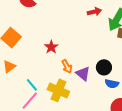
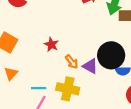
black circle: (104, 67) -> (111, 55), size x1.6
cyan line: (32, 85) -> (39, 88), turned -40

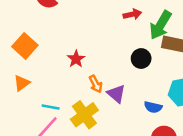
black circle: (111, 55) -> (141, 59), moved, size x0.6
yellow cross: (68, 89) -> (84, 115), turned 30

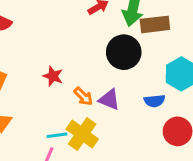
black circle: (141, 59) -> (124, 52), size x1.5
cyan line: (51, 107) -> (57, 135), moved

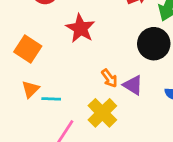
red star: (53, 76) -> (80, 28), moved, size x1.5
cyan line: (57, 135) -> (51, 99), moved

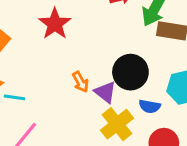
black circle: (154, 44) -> (130, 72), moved
yellow cross: (102, 113) -> (117, 124), moved

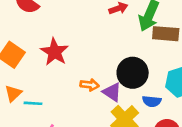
red star: (55, 24) -> (54, 52), moved
orange arrow: (80, 82) -> (90, 85), turned -48

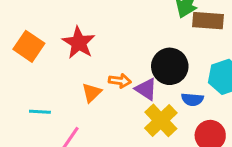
orange triangle: (13, 93) -> (92, 93), moved
cyan line: (33, 103) -> (40, 112), moved

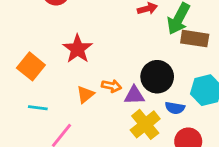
orange square: (29, 46) -> (31, 66), moved
purple triangle: (146, 89) -> (134, 95), turned -40

